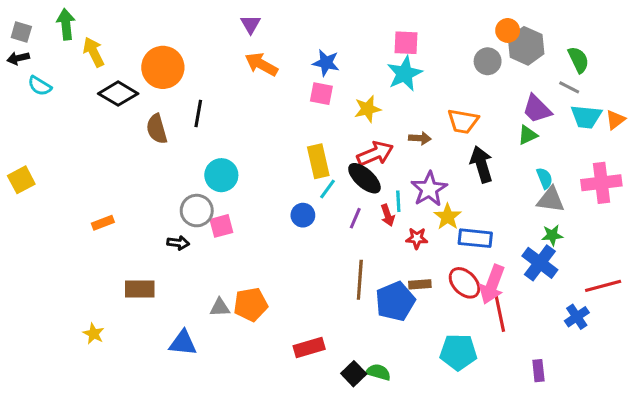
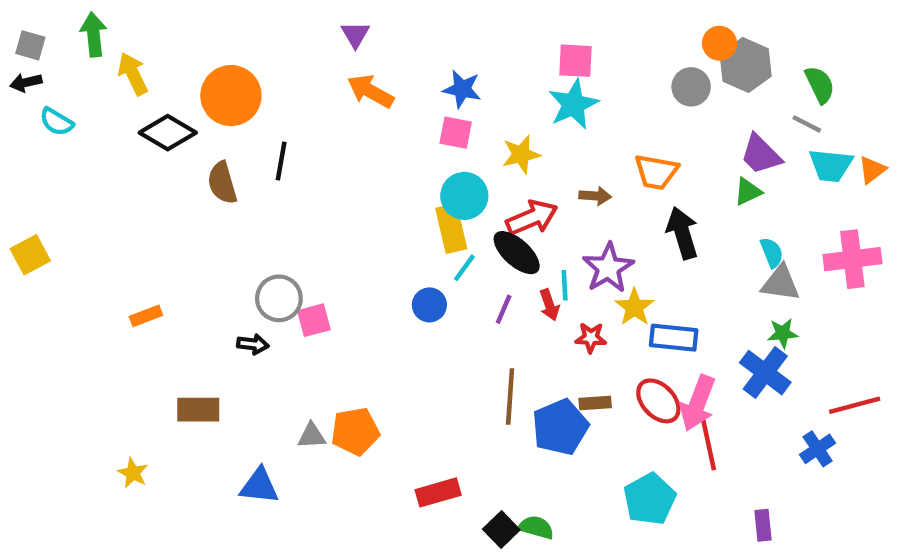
cyan circle: (221, 175) -> (464, 196), moved
cyan pentagon: (458, 352) -> (650, 499), turned -30

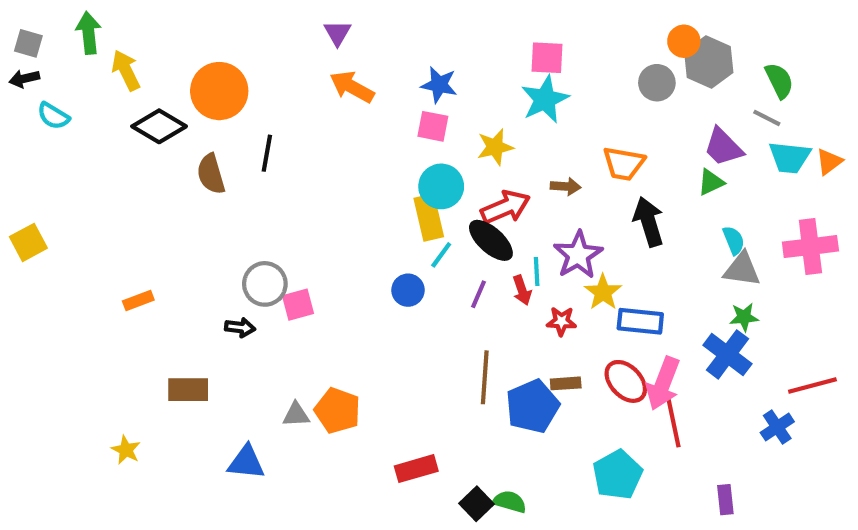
orange pentagon: (355, 431) -> (337, 410), turned 30

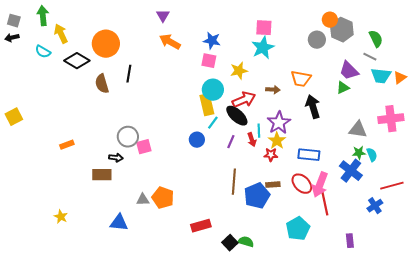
cyan semicircle: (53, 116) -> (43, 52), moved
cyan semicircle: (734, 240) -> (372, 155), moved
yellow star: (603, 292) -> (277, 141), moved
brown rectangle: (188, 390) -> (102, 175), moved

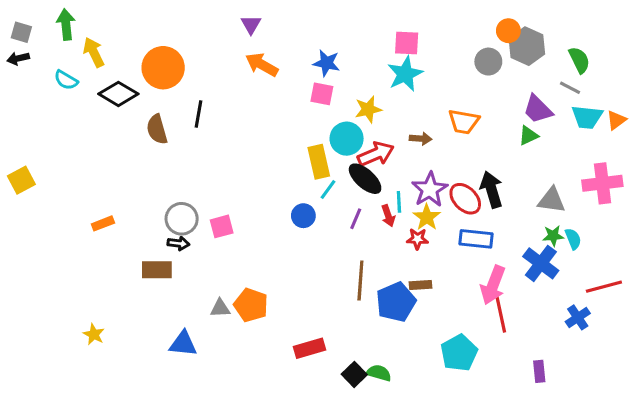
cyan circle: (213, 90) -> (347, 139), moved
black arrow: (313, 107) -> (491, 189), moved
gray circle: (128, 137) -> (182, 219), moved
red ellipse: (302, 184) -> (465, 199), moved

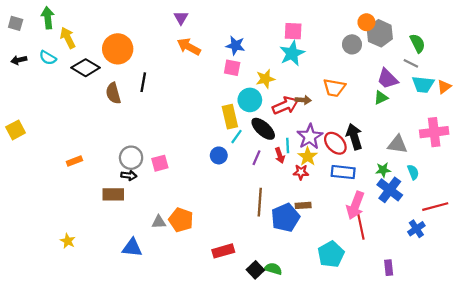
black arrow: (18, 58) -> (19, 60), moved
red arrow: (376, 154) -> (285, 105), moved
green star: (553, 236) -> (383, 170), moved

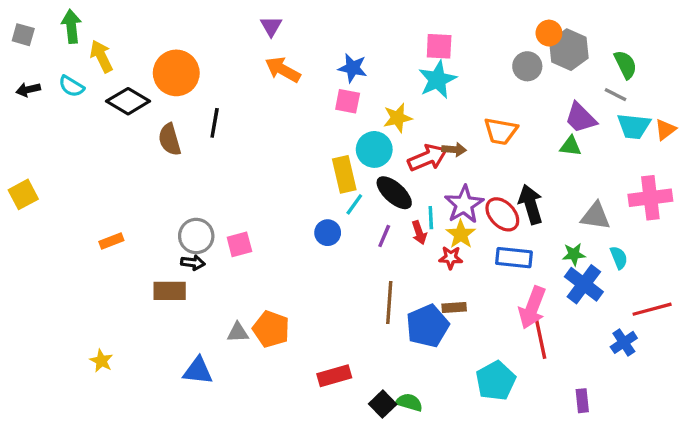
green triangle: (381, 98) -> (571, 146), turned 32

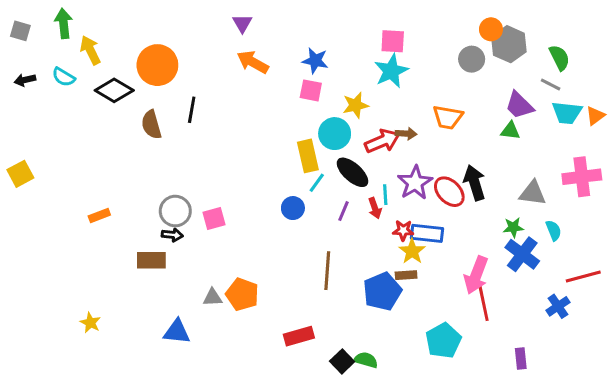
yellow star: (461, 234) -> (412, 251), moved
blue rectangle: (514, 258) -> (427, 233), moved
brown line: (389, 303) -> (327, 271), moved

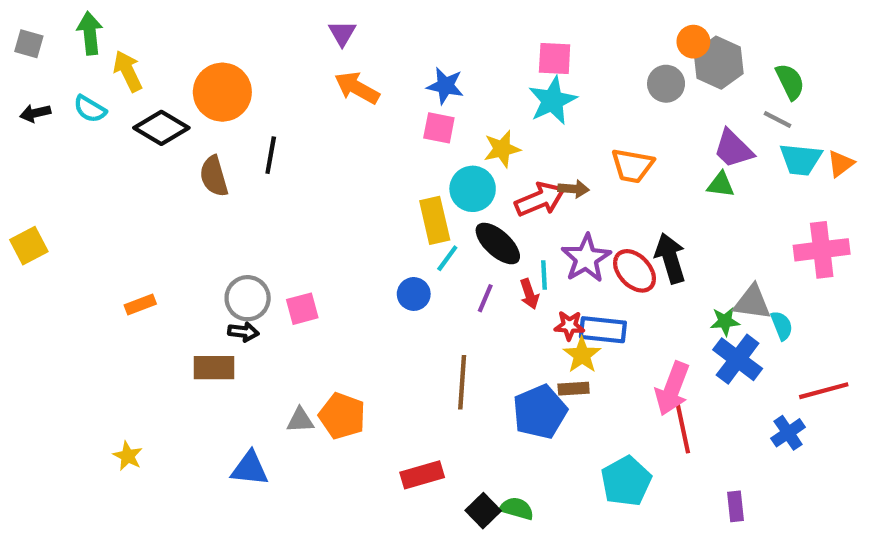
gray triangle: (533, 193) -> (752, 302), moved

